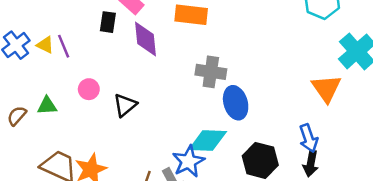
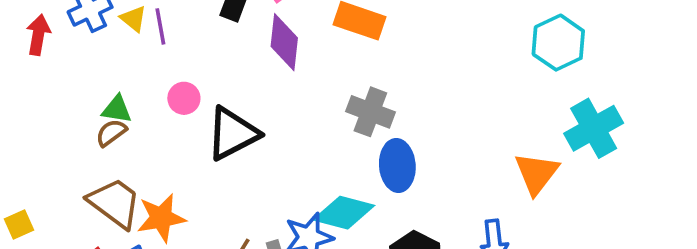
black triangle: (125, 105) -> (233, 134), size x1.5
brown semicircle: (17, 116) -> (111, 133), moved

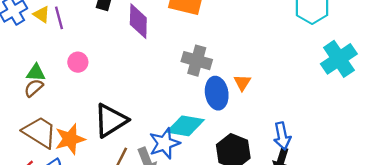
black triangle: (233, 134) -> (111, 120), moved
orange triangle: (537, 173) -> (242, 83), moved, size x0.6

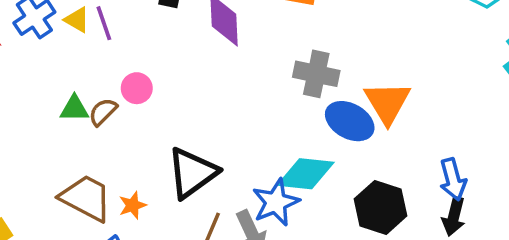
orange triangle: (242, 83) -> (387, 103), size x1.8
brown semicircle: (34, 88) -> (103, 112), moved
blue ellipse: (217, 93) -> (350, 121), turned -48
orange star: (70, 139) -> (133, 205), size x0.6

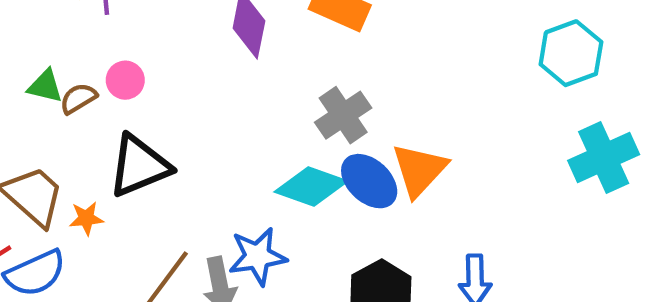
gray cross: (316, 74) -> (343, 115), turned 30
black triangle: (192, 173) -> (139, 166), moved
cyan diamond: (306, 174) -> (311, 187), moved

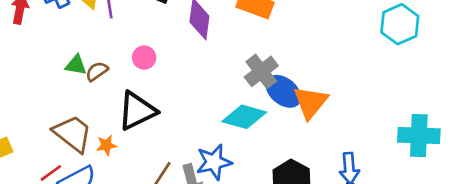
pink circle: (125, 80) -> (144, 58), moved
cyan cross: (604, 157) -> (419, 135), moved, turned 30
blue ellipse: (369, 181) -> (283, 91), moved

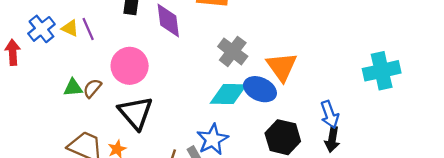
pink circle: (144, 58) -> (130, 66), size x1.8
blue ellipse: (283, 91) -> (260, 89), moved
black triangle: (137, 111) -> (136, 113), turned -30

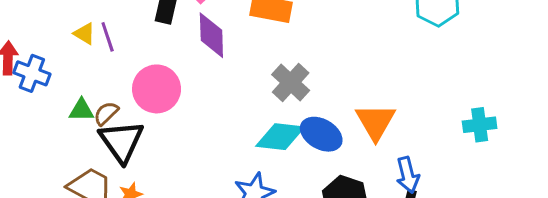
blue cross: (41, 29) -> (32, 73), moved, turned -36
orange triangle: (282, 67) -> (375, 122), moved
cyan cross: (382, 71) -> (480, 125), size x0.7
black triangle: (136, 113) -> (121, 141), moved

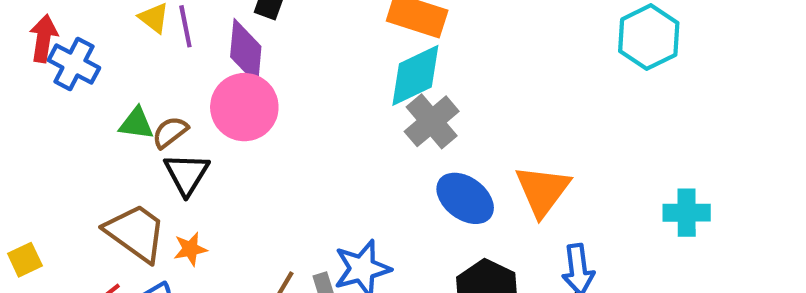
purple diamond: (211, 35) -> (246, 52), moved
cyan diamond: (280, 137) -> (415, 75), moved, turned -39
black triangle: (121, 141) -> (187, 174), size x0.7

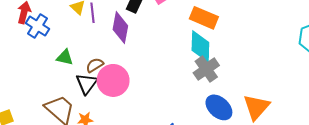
cyan diamond: (415, 75) -> (200, 46), turned -68
pink circle: (244, 107) -> (113, 80), moved
brown semicircle: (170, 132) -> (95, 65), moved

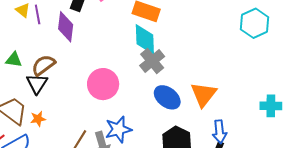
brown semicircle: (95, 65) -> (43, 65), size x1.4
pink circle: (113, 80) -> (103, 84), moved

